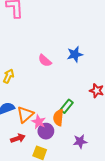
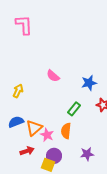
blue star: (75, 54) -> (89, 83), moved
green rectangle: (67, 106) -> (74, 109), moved
purple circle: (46, 131) -> (54, 156), moved

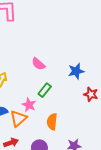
green rectangle: (74, 109) -> (45, 90), moved
pink star: (47, 135) -> (29, 105), moved

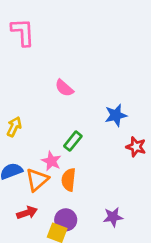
pink semicircle: (38, 64) -> (64, 88), moved
orange semicircle: (52, 122) -> (69, 180), moved

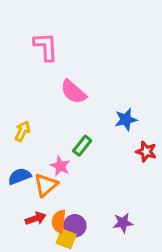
pink L-shape: (23, 32) -> (46, 47), moved
pink semicircle: (64, 88) -> (73, 92), size x1.4
orange semicircle: (69, 180) -> (59, 221), moved

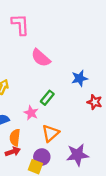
orange triangle: (46, 185) -> (50, 133), moved
orange semicircle: (59, 221) -> (15, 138), moved
purple star: (123, 223) -> (77, 155), size x1.5

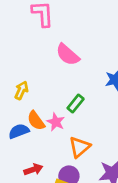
orange semicircle: (15, 138) -> (36, 121), moved, turned -42

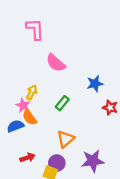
yellow arrow: (21, 90) -> (32, 92), moved
pink star: (56, 122) -> (23, 105), moved

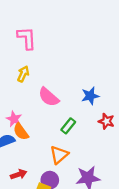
pink semicircle: (56, 63) -> (49, 97), moved
yellow arrow: (32, 92) -> (23, 74), moved
green rectangle: (62, 103) -> (68, 126), moved

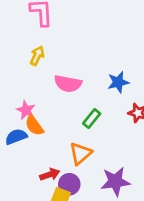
pink semicircle: (49, 97) -> (68, 84), turned -30
red arrow: (19, 174) -> (50, 174), moved

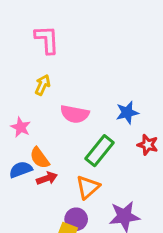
pink star: (26, 110) -> (21, 127), moved
green rectangle: (92, 119) -> (99, 151), size x1.5
red arrow: (50, 174) -> (47, 178), moved

